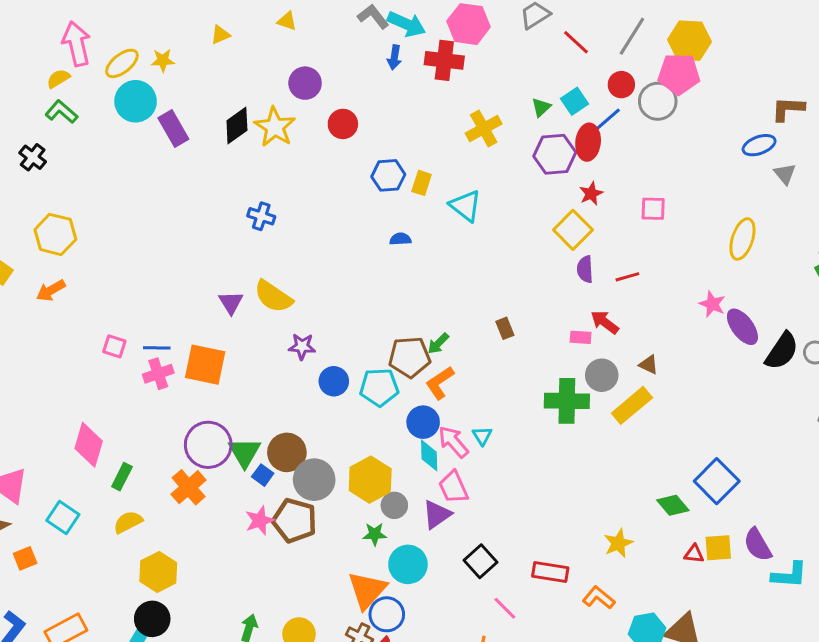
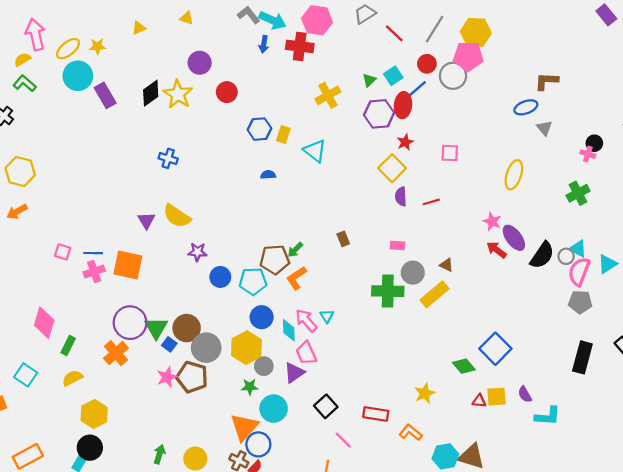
red arrow: (605, 322) -> (496, 250), moved
blue circle: (423, 422) -> (262, 317), moved
purple semicircle: (758, 545) -> (525, 394), size x0.7

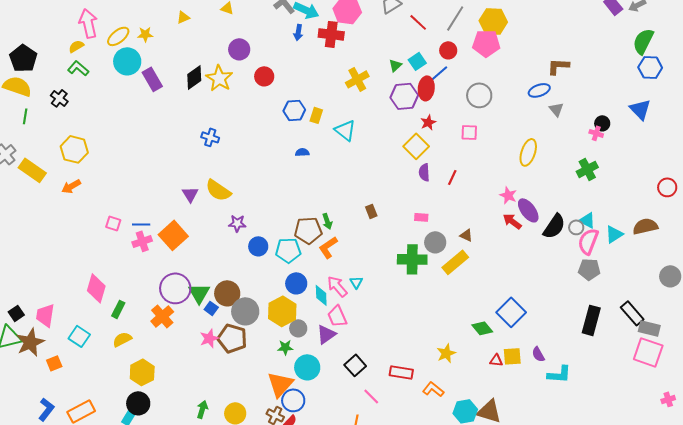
gray circle: (453, 76) -> (479, 95), moved
red line: (431, 202) -> (452, 177), turned -49
green arrow: (295, 250) -> (327, 221), turned -63
orange square: (128, 265) -> (173, 235), turned 36

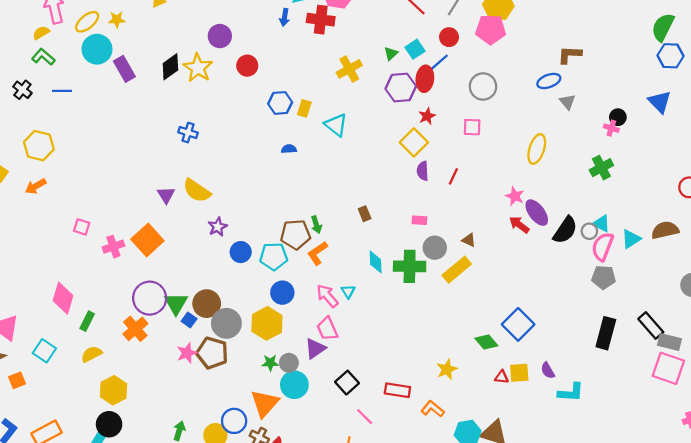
purple star: (237, 223) -> (218, 227), turned -30
blue line: (141, 224) -> (62, 91), moved
cyan diamond: (321, 295) -> (376, 262), moved
gray circle: (298, 328) -> (289, 363), moved
blue circle: (293, 400) -> (234, 421), moved

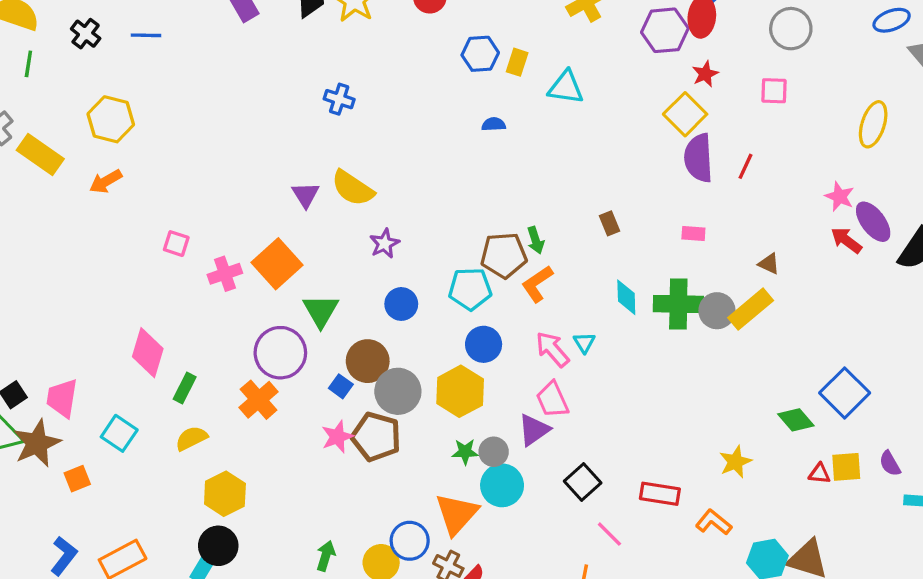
cyan triangle: (336, 125) -> (566, 87), turned -30
purple semicircle: (423, 171) -> (698, 158), size x1.6
gray circle: (435, 248) -> (717, 311), moved
blue circle: (241, 252) -> (401, 304), moved
green triangle: (176, 304) -> (321, 311), moved

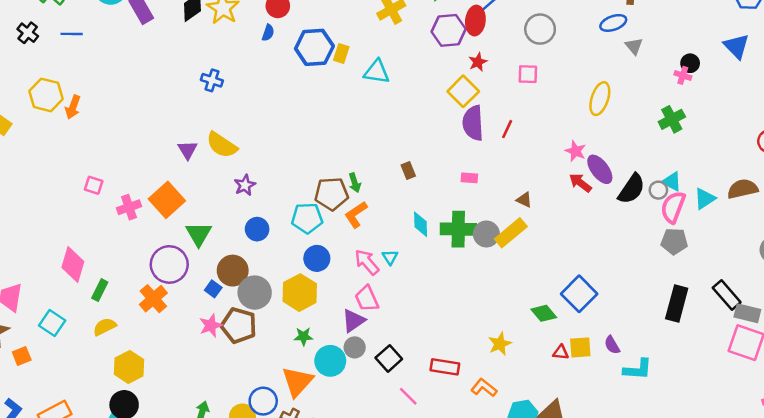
blue hexagon: (480, 54) -> (314, 47), size x1.4
blue semicircle: (494, 124) -> (268, 33), moved, turned 112
orange arrow: (106, 181) -> (73, 107), moved, turned -40
gray circle: (494, 452) -> (355, 347), moved

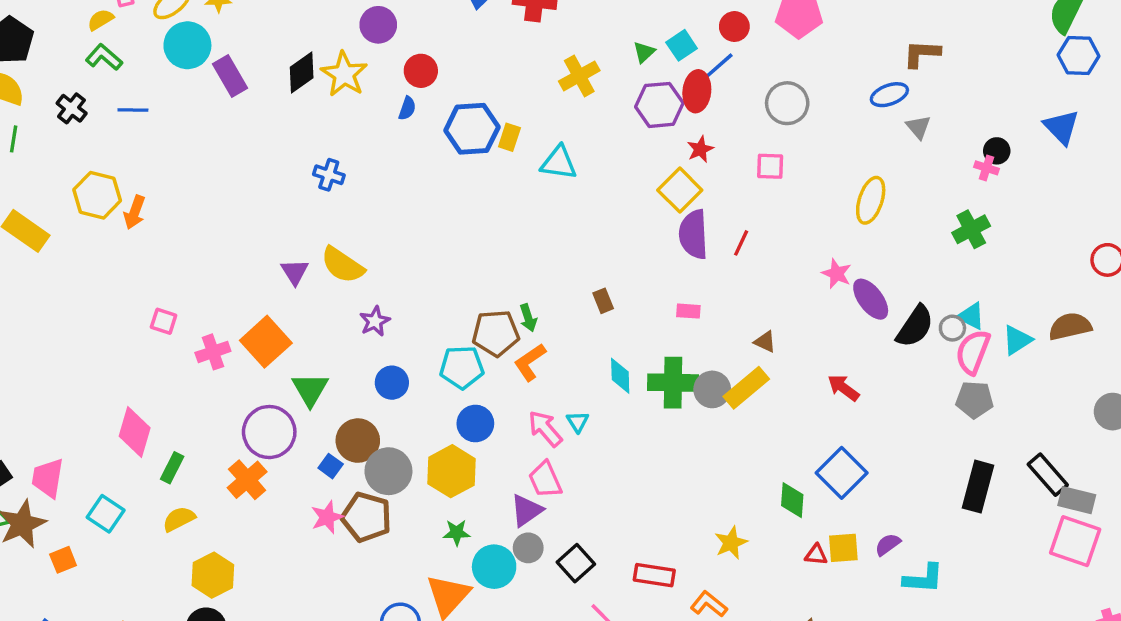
red arrow: (580, 183) -> (843, 388), moved
green diamond: (544, 313) -> (792, 500), turned 45
purple semicircle: (612, 345) -> (888, 544), turned 84

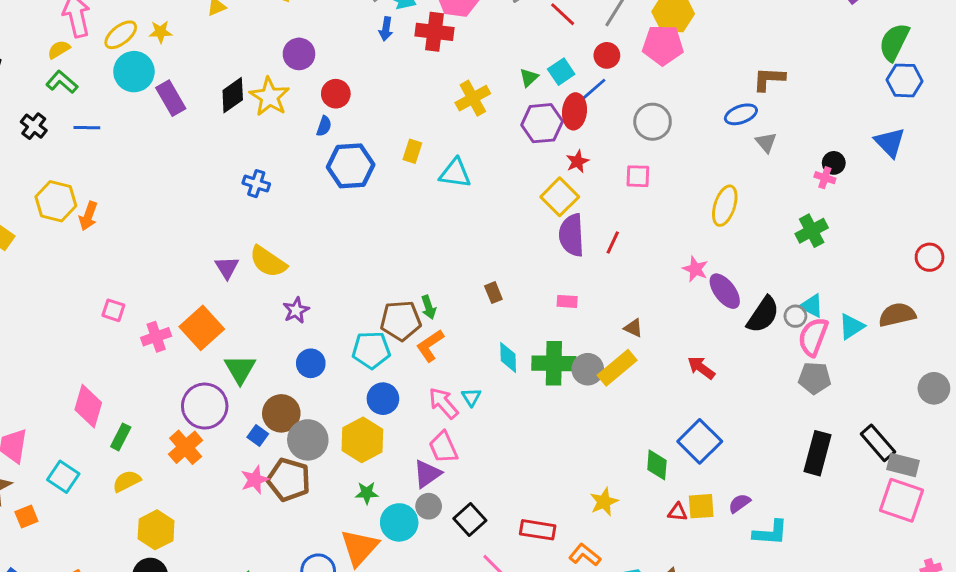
blue hexagon: (472, 129) -> (351, 166), moved

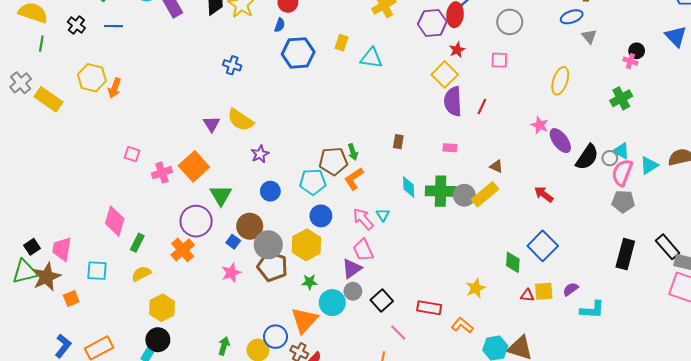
brown rectangle: (493, 293) -> (398, 142), turned 32
cyan square: (63, 477) -> (97, 271), turned -30
brown pentagon: (289, 480) -> (272, 266), moved

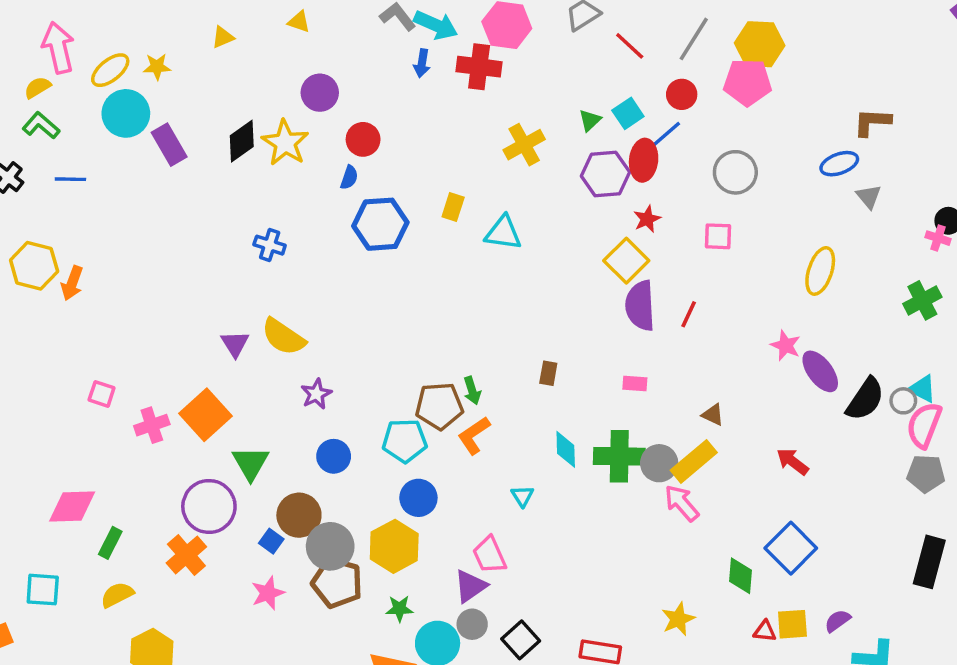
pink arrow: (363, 219) -> (682, 503), moved
pink diamond: (115, 221) -> (72, 506), turned 72

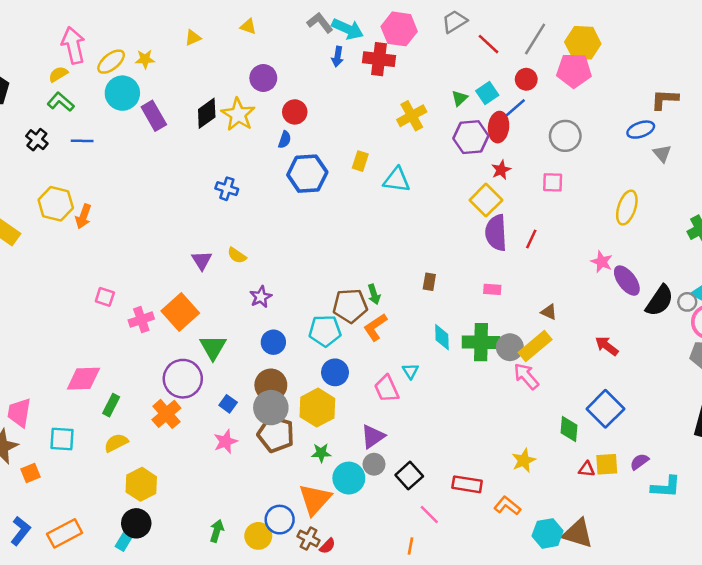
yellow semicircle: (283, 337) -> (237, 255), size x0.6
brown circle: (299, 515) -> (271, 385), moved
pink trapezoid: (489, 555) -> (387, 389), moved

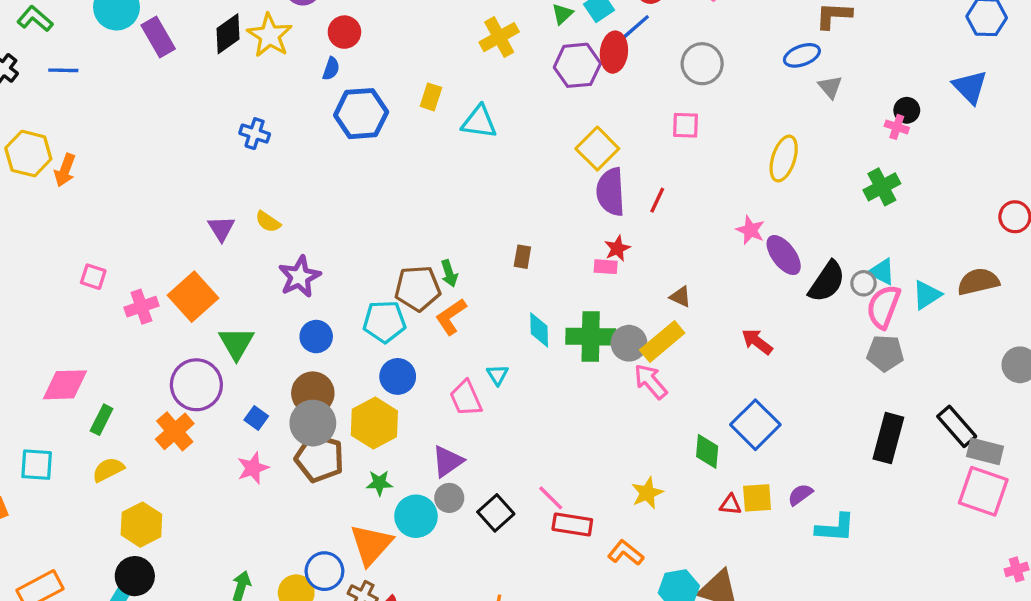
red star: (501, 170) -> (617, 248), moved
purple star: (261, 297) -> (300, 277), size x1.4
pink line: (429, 515) -> (551, 498), moved

